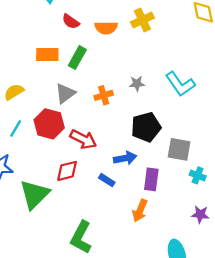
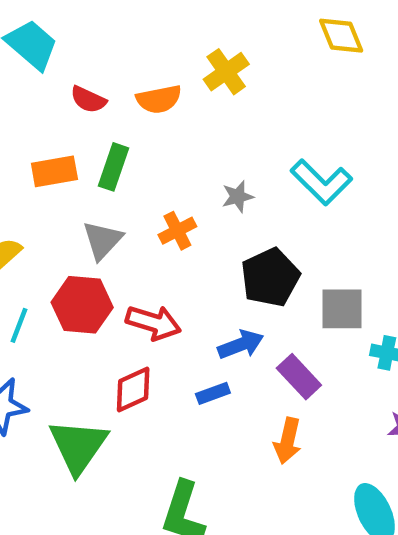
purple rectangle: (151, 179) -> (299, 377), turned -40
blue rectangle: (107, 180) -> (213, 393), turned -42

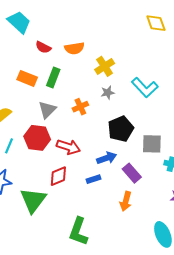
yellow cross: (226, 72) -> (105, 66), moved
orange rectangle: (54, 171) -> (27, 78), turned 30

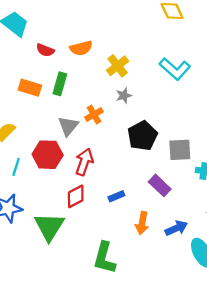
cyan L-shape: (145, 88) -> (175, 69), moved
gray triangle: (47, 110) -> (68, 126), moved
red arrow: (68, 147) -> (84, 162), turned -85
blue arrow: (107, 158) -> (176, 228), moved
orange arrow: (126, 201) -> (142, 223), moved

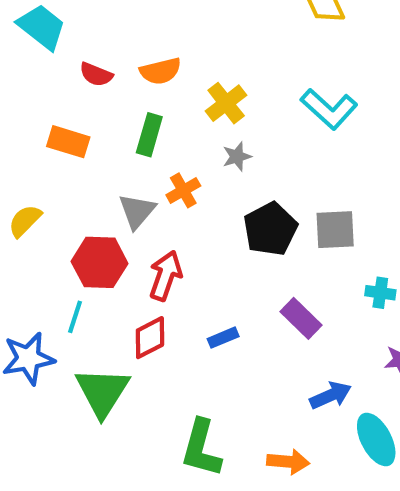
green rectangle: (60, 84) -> (149, 135), moved
gray square: (180, 150) -> (335, 230), moved
cyan line: (16, 167) -> (75, 317), moved
orange arrow: (142, 223) -> (288, 462), moved, turned -95

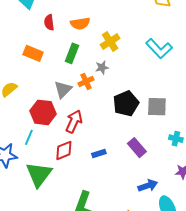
red semicircle: (96, 75) -> (49, 22), turned 56
gray star: (237, 157) -> (102, 68), moved

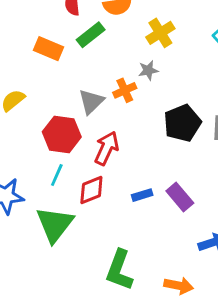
green rectangle: (72, 53) -> (91, 35), moved, turned 30
cyan line: (29, 137) -> (57, 175), moved
purple rectangle: (137, 148) -> (180, 197), moved

